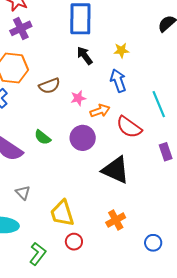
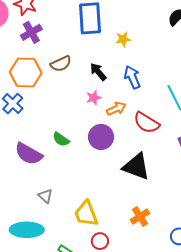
yellow star: (121, 50) -> (123, 39), moved
black arrow: (85, 56) -> (98, 72), moved
brown semicircle: (49, 86) -> (61, 64), moved

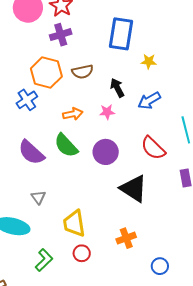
blue arrow: (132, 77) -> (149, 101), turned -110
orange arrow: (116, 109) -> (73, 114), moved
green semicircle: (61, 139) -> (66, 145), size x1.5

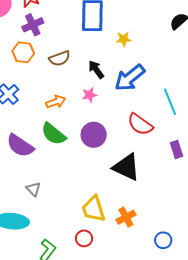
orange hexagon: (46, 72) -> (23, 52), moved, size x0.7
blue arrow: (149, 101) -> (130, 78), size x1.4
yellow trapezoid: (74, 223) -> (93, 209), moved

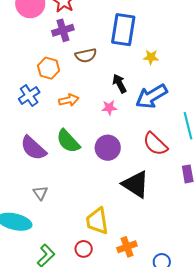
orange hexagon: (23, 52) -> (49, 68), moved
brown semicircle: (60, 58) -> (86, 55), moved
orange arrow: (56, 102) -> (69, 100), moved
orange cross: (126, 217) -> (127, 247), moved

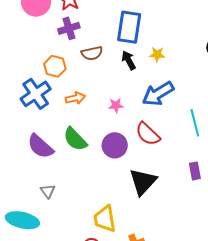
black arrow: (119, 83) -> (129, 60), moved
blue cross: (29, 95) -> (36, 94), size x1.4
red semicircle: (155, 144) -> (148, 134), moved
black triangle: (136, 184) -> (143, 182), turned 40

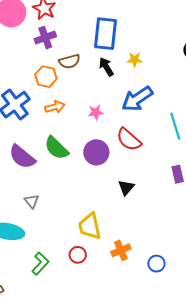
orange hexagon: (55, 66) -> (46, 77), moved
black triangle: (143, 182) -> (126, 187), size x0.6

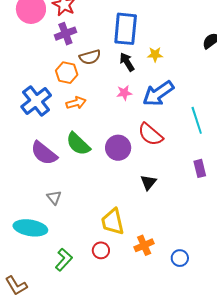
pink star: (96, 112) -> (124, 93), moved

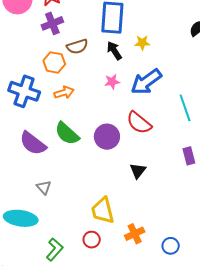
blue cross: (36, 101) -> (24, 91), turned -32

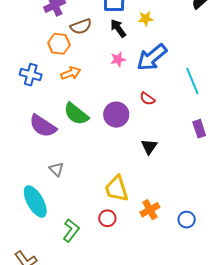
blue cross: (24, 91) -> (31, 75), size x0.7
red semicircle: (139, 123) -> (147, 99), size x0.6
cyan ellipse: (21, 218) -> (35, 201), turned 56

